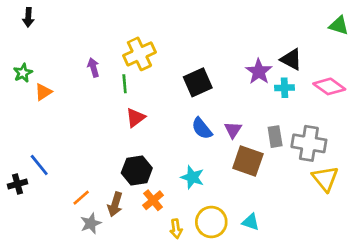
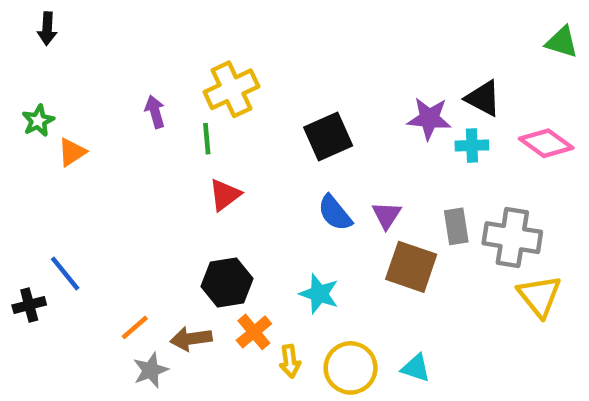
purple star: (259, 72) -> (429, 118), turned -30
brown arrow: (115, 204) -> (191, 339), turned 65
yellow arrow: (176, 229) -> (290, 361), moved

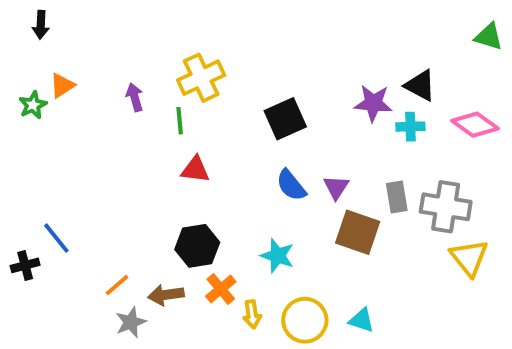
orange triangle: (72, 152) -> (62, 85), moved
red triangle: (225, 195) -> (195, 170), turned 44

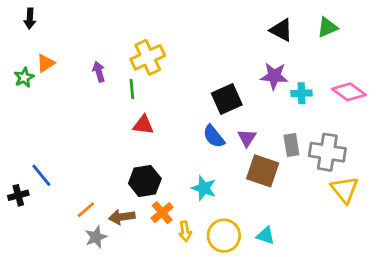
green triangle: (489, 37) -> (327, 27), moved, turned -40
black triangle: (420, 85) -> (281, 30), moved
black square: (285, 119) -> (227, 99), moved

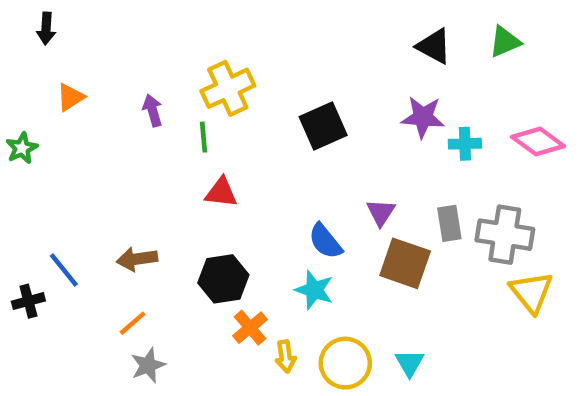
green star: (24, 77) -> (22, 148), moved
black square: (227, 99) -> (323, 126), moved
blue semicircle: (214, 136) -> (325, 241), moved
brown arrow: (122, 217) -> (137, 259), moved
cyan triangle: (266, 236) -> (410, 363), turned 42

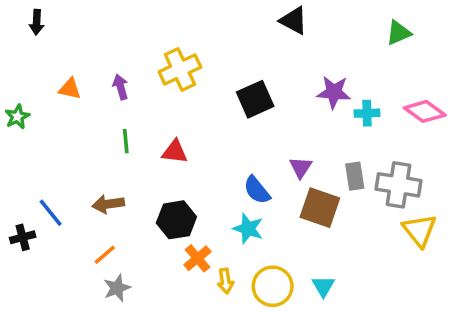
black triangle: (434, 46) -> (294, 21), moved
orange triangle: (71, 97) -> (70, 89), moved, turned 45
green line: (203, 137) -> (126, 141), moved

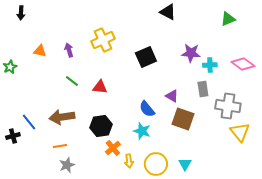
green line: (126, 141) -> (72, 81), turned -48
purple triangle: (301, 167) -> (172, 96), turned -32
gray rectangle: (355, 176) -> (203, 89), moved
brown arrow: (108, 204) -> (62, 117), size x1.4
orange line: (105, 255) -> (60, 146), turned 32

